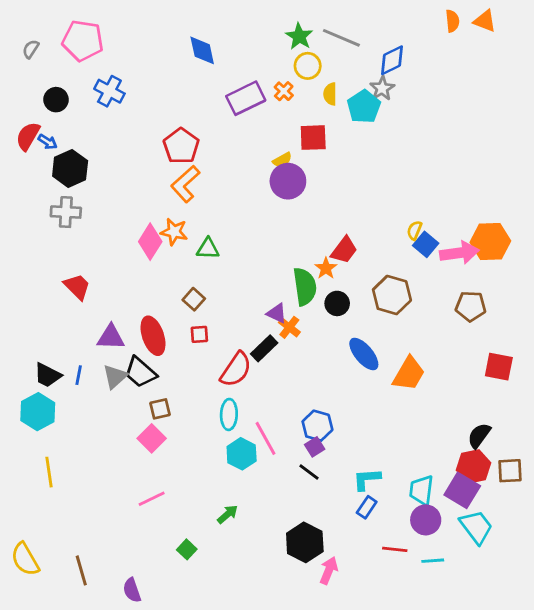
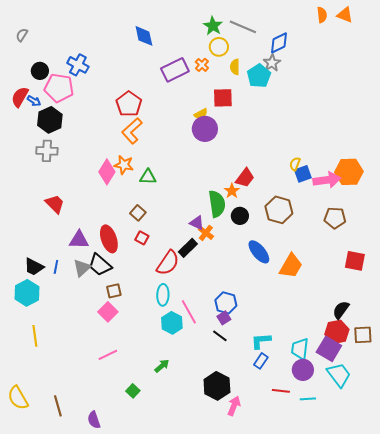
pink pentagon: (83, 41) -> (59, 88), moved
blue square: (426, 244) -> (303, 174), turned 30
red square: (199, 334) -> (142, 238), turned 32

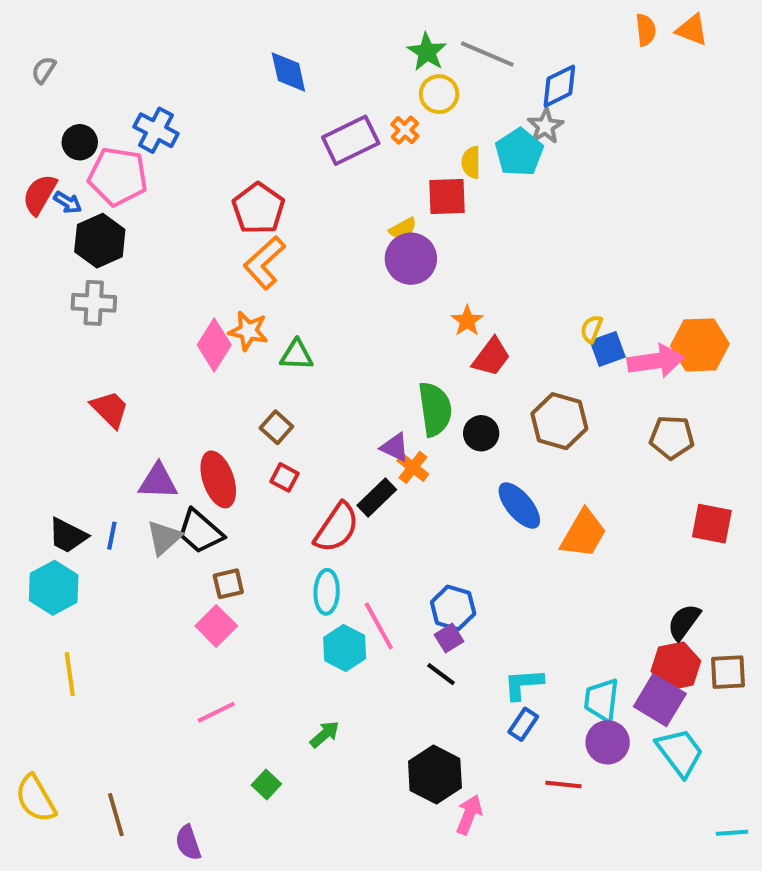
yellow semicircle: (235, 67) -> (471, 162), moved
orange star: (232, 191) -> (467, 321), moved
cyan line: (308, 399) -> (732, 833), moved

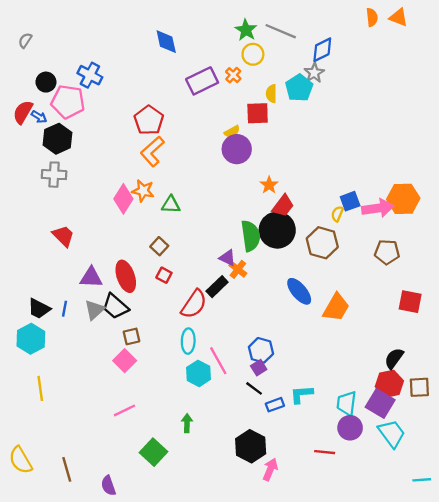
yellow semicircle: (592, 329) -> (337, 214), moved
black circle: (481, 433) -> (277, 230), moved, size x1.8
blue rectangle: (523, 724) -> (275, 405), moved, turned 36
green arrow: (325, 734) -> (187, 423), turned -48
green square: (266, 784) -> (153, 452), size x1.6

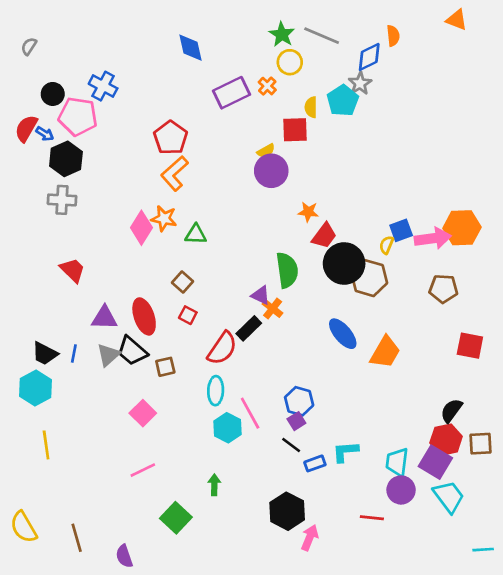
orange semicircle: (372, 17) -> (393, 36), moved
orange star: (269, 185) -> (308, 212), turned -30
black circle: (277, 230) -> (344, 264), moved
brown square: (132, 336) -> (165, 367), moved

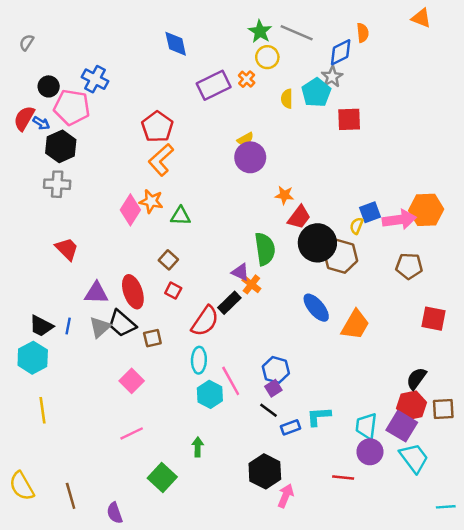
red square: (295, 130) -> (349, 119), moved

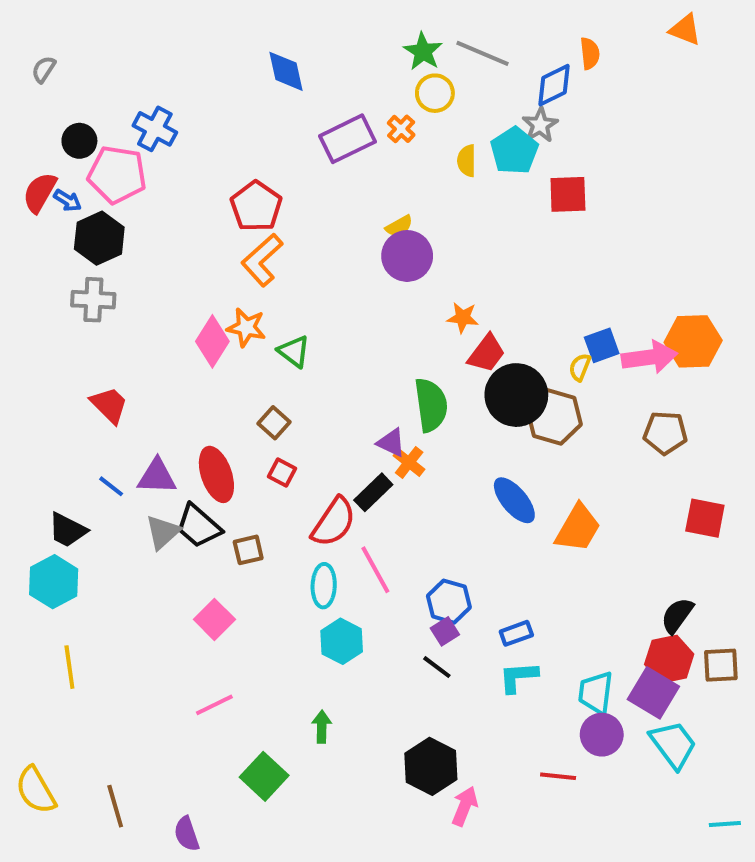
green triangle: (181, 216) -> (294, 351), turned 35
blue line: (68, 326) -> (111, 486), moved, turned -63
pink line: (231, 381) -> (375, 570), moved
blue rectangle: (291, 427) -> (516, 633), moved

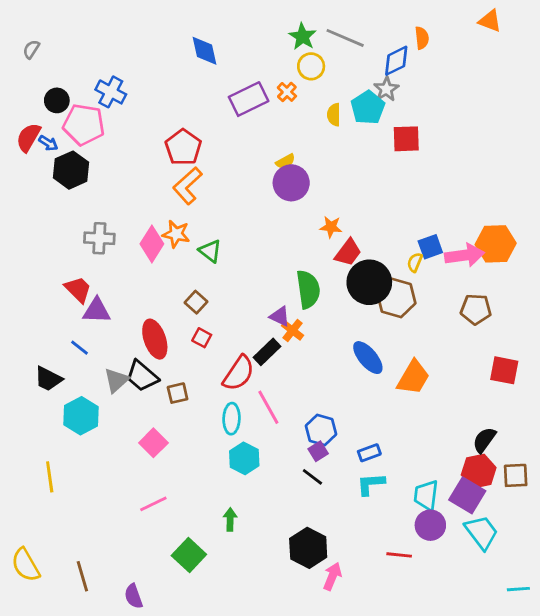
gray cross: (93, 300) -> (99, 238), moved
purple triangle: (157, 476) -> (97, 311), moved
cyan hexagon: (54, 582) -> (81, 416), moved

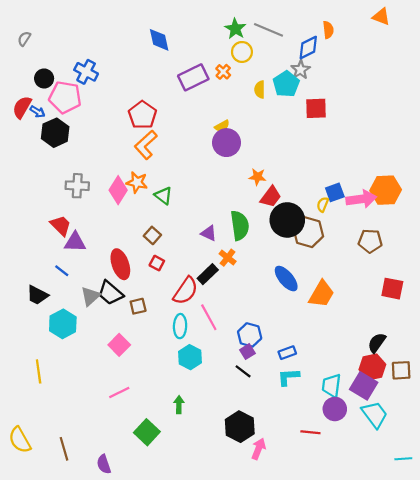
purple triangle: (280, 316) -> (209, 233), moved

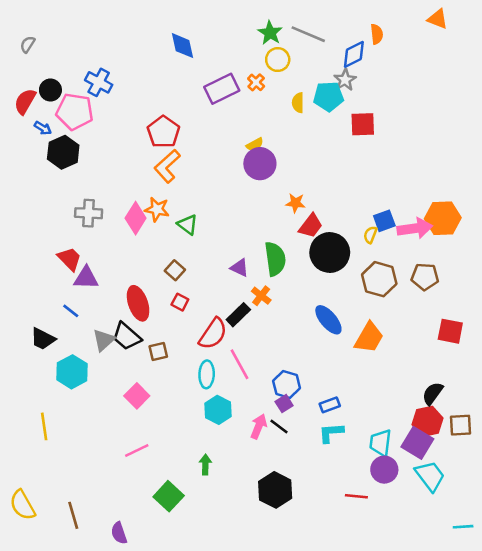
cyan pentagon: (286, 84) -> (328, 96), turned 30
red semicircle: (22, 107) -> (25, 101), moved
brown hexagon: (308, 232) -> (379, 279), moved
pink arrow: (259, 449) -> (259, 426), moved

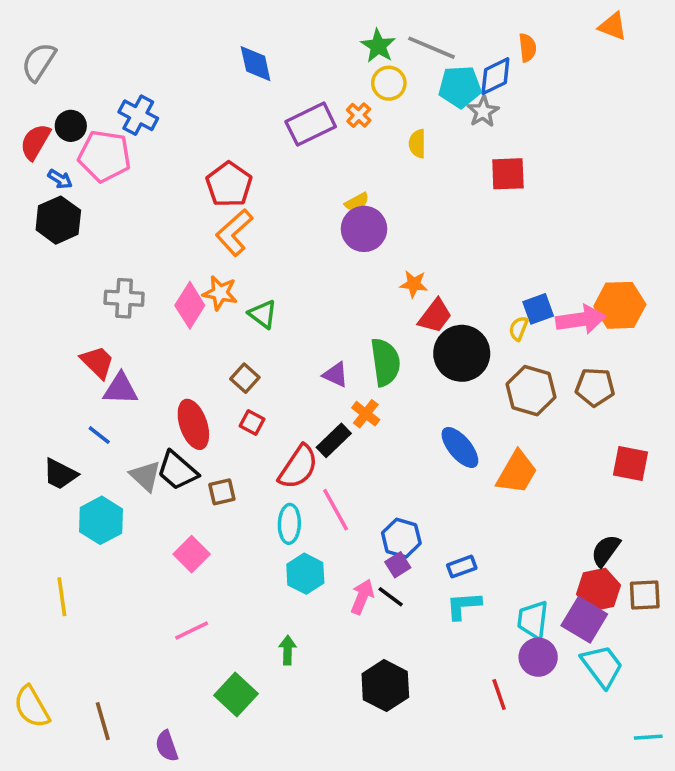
gray semicircle: (28, 44) -> (39, 62), size x1.6
cyan pentagon: (328, 96) -> (460, 87), moved
black hexagon: (63, 152) -> (58, 220), moved
gray triangle: (104, 340) -> (145, 476), turned -35
red line: (356, 496) -> (499, 694), turned 65

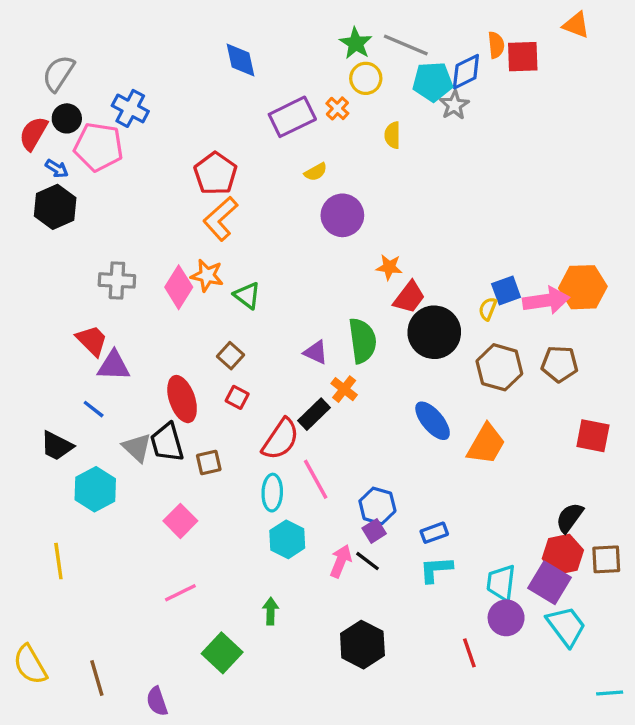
gray semicircle: (39, 62) -> (58, 73), moved
red square: (508, 174) -> (523, 57), moved
yellow semicircle: (357, 202) -> (316, 172), moved
black trapezoid: (177, 471) -> (167, 442), turned 33

